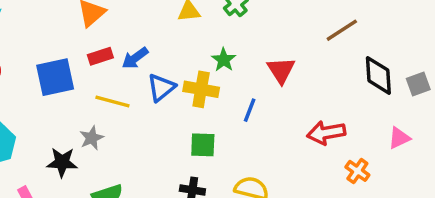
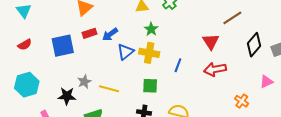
green star: (224, 60) -> (151, 29), moved
red triangle: (281, 70) -> (211, 42), moved
black diamond: (378, 75) -> (254, 45), turned 45
yellow line: (112, 101) -> (109, 89), moved
red arrow: (326, 133) -> (215, 69), moved

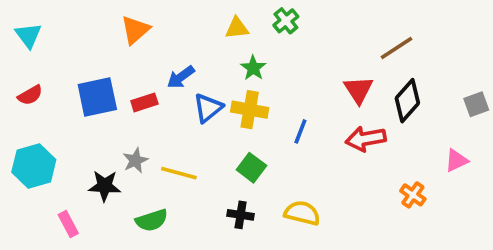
red rectangle: (89, 33) -> (144, 102), moved
black diamond: (254, 45) -> (407, 101), moved
green square: (150, 86) -> (251, 168), turned 35

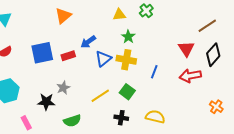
yellow line: (179, 173) -> (100, 96), moved, turned -48

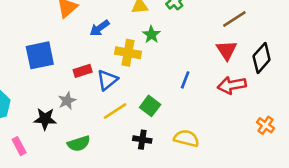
brown line: (207, 26) -> (234, 19), moved
blue arrow: (88, 42) -> (99, 28), moved
red rectangle: (68, 56) -> (83, 71), moved
blue triangle: (103, 59) -> (107, 80), moved
yellow cross: (126, 60) -> (128, 53), moved

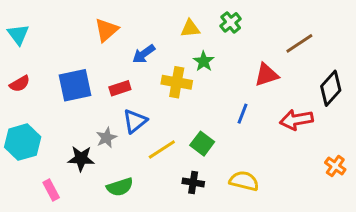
red triangle: (227, 50) -> (266, 75), moved, turned 45
red rectangle: (83, 71) -> (120, 88), moved
blue triangle: (107, 80) -> (135, 121), moved

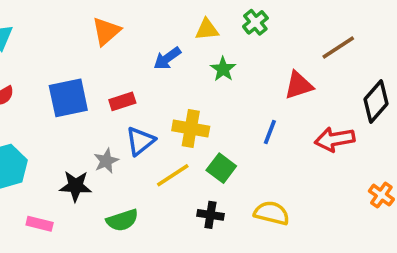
blue arrow: (144, 54) -> (167, 58), moved
yellow cross: (177, 82) -> (191, 128), moved
pink rectangle: (51, 190) -> (40, 224), turned -48

